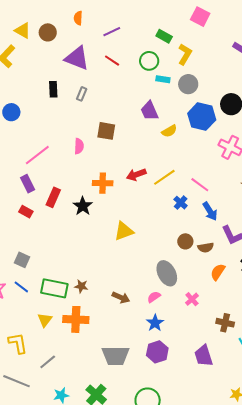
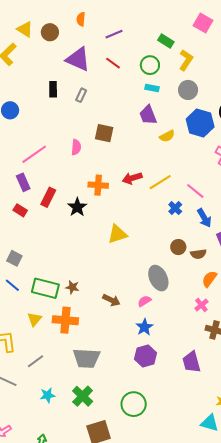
cyan rectangle: (163, 79) -> (152, 88), moved
pink cross: (192, 299) -> (201, 305), moved
gray trapezoid: (115, 356) -> (86, 358), moved

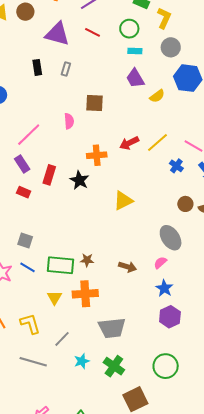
cyan star: (48, 395) -> (82, 361), moved

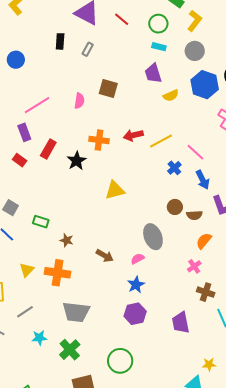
green rectangle: (60, 265) -> (41, 222), moved, size x0.6

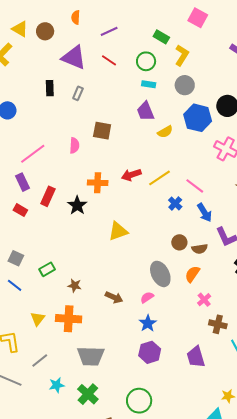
green rectangle: (41, 222) -> (47, 269), turned -42
orange semicircle: (204, 241) -> (192, 274), moved

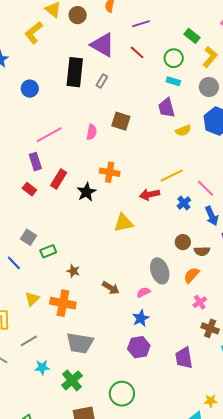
black rectangle: (50, 88) -> (75, 72), size x1.8
red arrow: (131, 175) -> (150, 194), moved
gray square: (16, 258) -> (29, 237), moved

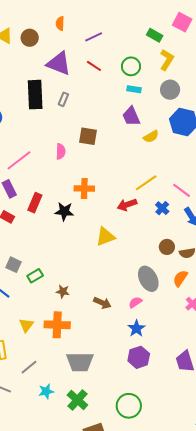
green rectangle: (192, 36) -> (155, 35), moved
black star: (86, 192) -> (64, 211), turned -30

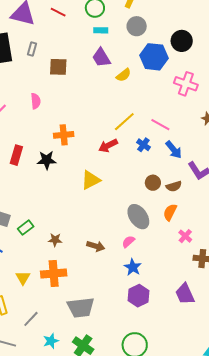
brown square: (88, 136) -> (58, 67), moved

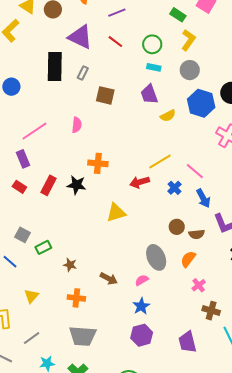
red rectangle: (16, 155) -> (49, 185), moved
orange cross: (54, 274) -> (76, 298), moved, size x0.7

